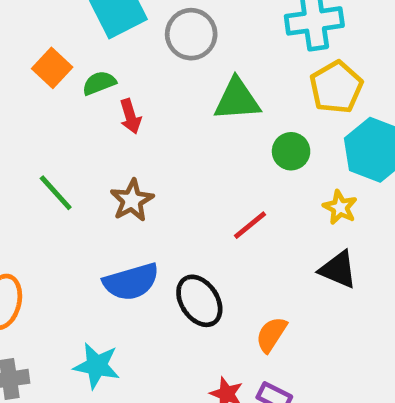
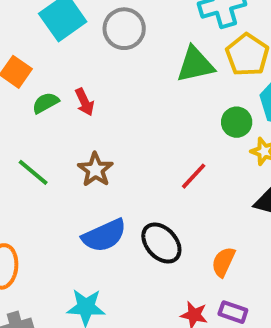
green semicircle: (99, 83) -> (46, 103), moved
green triangle: (237, 100) -> (195, 65), moved
green circle: (291, 151) -> (237, 122), moved

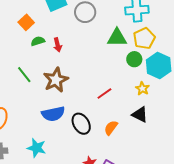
green circle: (237, 122) -> (134, 59), moved
brown star: (95, 170) -> (56, 80), size x1.4
orange semicircle: (223, 262) -> (111, 128), moved

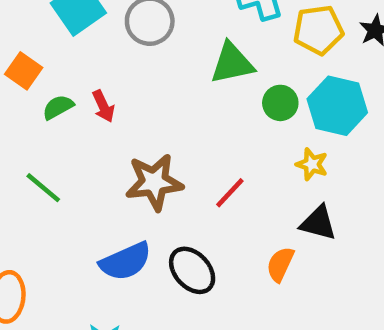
yellow pentagon: (144, 38) -> (318, 30), moved, turned 30
brown star: (56, 80) -> (154, 182), moved, turned 30
orange semicircle: (111, 128) -> (280, 264), moved

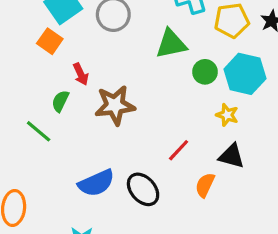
orange square: (24, 71) -> (50, 41), moved
green semicircle: (58, 107) -> (60, 101), moved, turned -35
brown star: (154, 182) -> (115, 105), moved
red line: (230, 193) -> (179, 150), moved

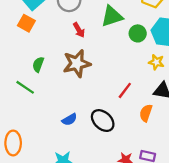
red arrow: (81, 74) -> (79, 30), moved
blue semicircle: (96, 183) -> (69, 119), size x0.6

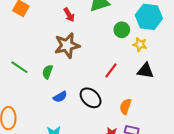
green circle: (138, 33) -> (122, 30), moved
green semicircle: (38, 65) -> (47, 72), moved
orange semicircle: (146, 113) -> (125, 107), moved

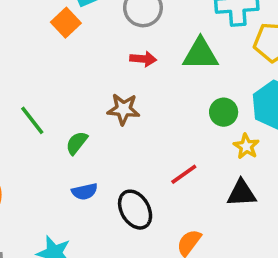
red arrow: (69, 15) -> (143, 59), turned -72
brown star: (67, 45) -> (123, 109), size x0.7
black triangle: (145, 71) -> (242, 193), turned -30

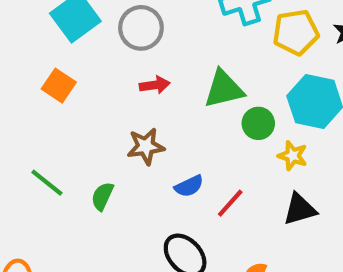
orange square: (66, 23) -> (59, 86), moved
green triangle: (201, 54) -> (224, 89), moved
blue semicircle: (85, 192) -> (189, 186), moved

